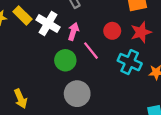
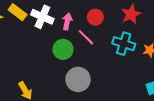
red circle: (112, 31) -> (95, 17), moved

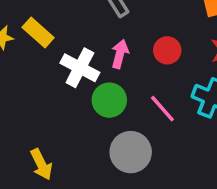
white cross: (42, 17) -> (80, 68), moved
pink line: (86, 37) -> (162, 109), moved

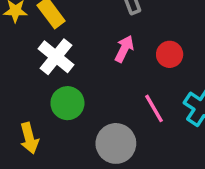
white cross: (80, 68) -> (56, 57), moved
green circle: (109, 100) -> (67, 103), moved

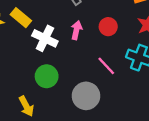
white cross: (56, 57) -> (45, 38), moved

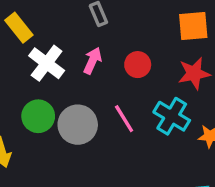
gray circle: (86, 96) -> (78, 125), moved

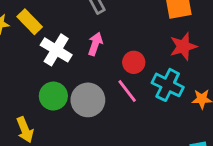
red circle: (138, 65) -> (134, 62), moved

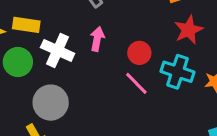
yellow rectangle: (30, 22) -> (26, 25), turned -30
green circle: (53, 96) -> (18, 62), moved
gray circle: (88, 100) -> (51, 103), moved

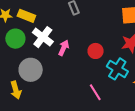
pink arrow: (97, 39) -> (64, 48), moved
pink line: (136, 83) -> (95, 92), moved

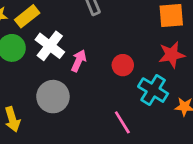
yellow rectangle: (26, 16) -> (27, 16), turned -60
gray circle: (31, 70) -> (53, 97), moved

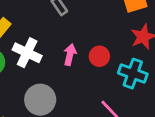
pink arrow: (79, 61) -> (70, 55), moved

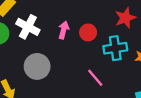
cyan cross: (133, 74) -> (115, 48), turned -30

